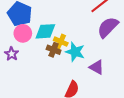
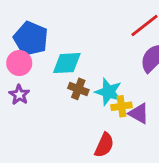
pink circle: (23, 33) -> (19, 63), moved
yellow cross: (61, 42) -> (121, 106), moved, turned -32

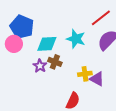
cyan star: (109, 92) -> (76, 39), moved
purple star: (19, 95) -> (40, 66), moved

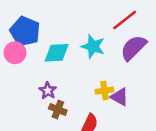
brown cross: (55, 62) -> (58, 109), moved
purple star: (40, 66) -> (48, 91), moved

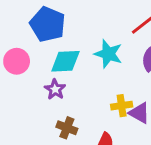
blue pentagon: (25, 31) -> (48, 24), moved
purple star: (48, 91) -> (55, 89), moved

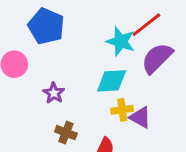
cyan star: (108, 54) -> (121, 41), moved
cyan diamond: (65, 61) -> (112, 81), moved

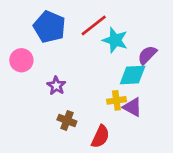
red line: (146, 25) -> (94, 25), moved
purple semicircle: (157, 58) -> (147, 55), size x0.7
cyan diamond: (112, 81) -> (133, 75), moved

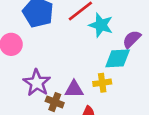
purple star: (56, 86) -> (37, 83), moved, size x1.5
purple triangle: (133, 107) -> (74, 89), moved, turned -30

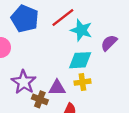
cyan diamond: (118, 58) -> (80, 60), moved

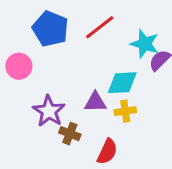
cyan star: (81, 30) -> (145, 44), moved
purple triangle: (57, 88) -> (95, 102), moved

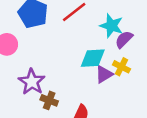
purple triangle: (95, 102) -> (104, 74), moved, turned -30
yellow cross: (125, 111) -> (121, 67), moved, turned 35

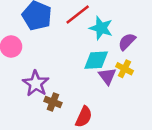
cyan star: (111, 26) -> (101, 28), moved
purple triangle: (104, 74) -> (107, 76), turned -36

